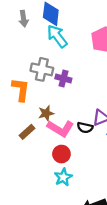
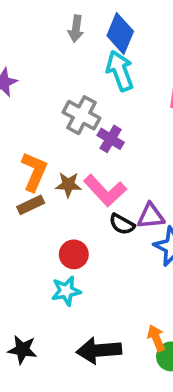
orange L-shape: (21, 90) -> (34, 172), moved
pink L-shape: (60, 128) -> (105, 191), moved

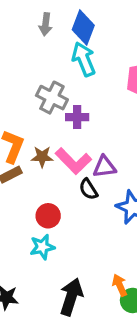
purple cross: (111, 139) -> (77, 117), turned -30
purple triangle: (151, 216) -> (104, 167), moved
black semicircle: (122, 224) -> (88, 189), turned 30
black arrow: (99, 350) -> (71, 297), turned 114

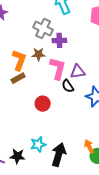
brown star: (42, 157) -> (39, 54), moved
pink L-shape: (73, 161) -> (58, 68), turned -120
cyan star: (42, 247) -> (38, 144), moved

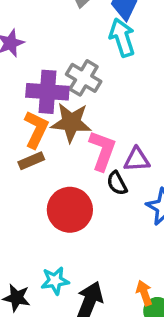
purple cross: (59, 40) -> (47, 92), moved, size x1.6
brown star: (39, 54) -> (71, 122), size x1.6
red circle: (43, 104) -> (70, 210), size x1.6

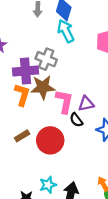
brown rectangle: (31, 161) -> (22, 136), moved

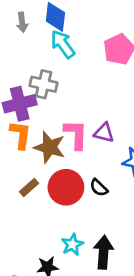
brown star: (43, 87) -> (49, 147), moved, turned 30
purple triangle: (86, 104) -> (104, 133), turned 35
black semicircle: (76, 120) -> (99, 188), moved

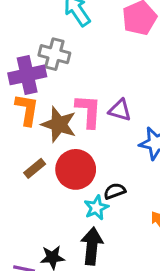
black semicircle: (99, 188) -> (115, 191), moved, turned 114
cyan star: (72, 245) -> (96, 208), moved
black arrow: (103, 252) -> (92, 246), moved

